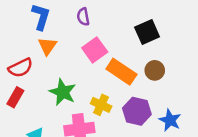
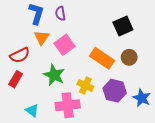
purple semicircle: (83, 17) -> (60, 14), moved
pink square: (95, 50) -> (65, 45), moved

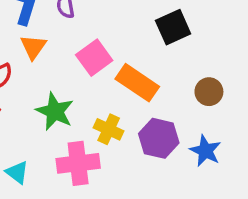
pink square: (65, 45) -> (94, 58), moved
brown circle: (129, 57) -> (209, 92), moved

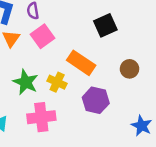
pink square: (94, 58) -> (43, 36), moved
yellow cross: (109, 129) -> (57, 82), moved
blue star: (205, 151) -> (142, 126), moved

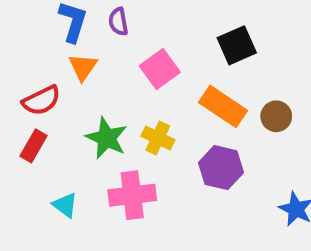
pink square: (43, 36) -> (160, 69), moved
orange rectangle: (81, 63) -> (223, 106), moved

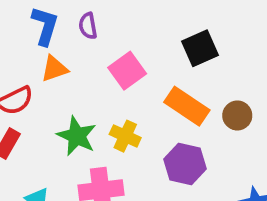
orange triangle: (83, 67) -> (54, 69), turned 36

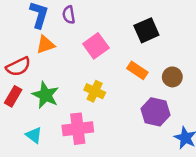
orange rectangle: (187, 106) -> (137, 70), size x0.7
green star: (77, 136) -> (45, 95), moved
purple hexagon: (185, 164) -> (156, 112), moved

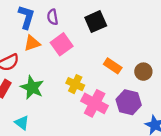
black square: (146, 30) -> (96, 22), moved
pink square: (96, 46) -> (62, 44), moved
pink cross: (78, 129) -> (95, 103), moved, turned 35

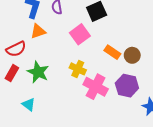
pink square: (62, 44) -> (80, 34), moved
brown circle: (143, 72) -> (132, 55), moved

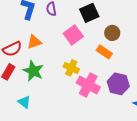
orange triangle: (38, 31) -> (34, 42), moved
brown circle: (132, 55) -> (112, 33), moved

